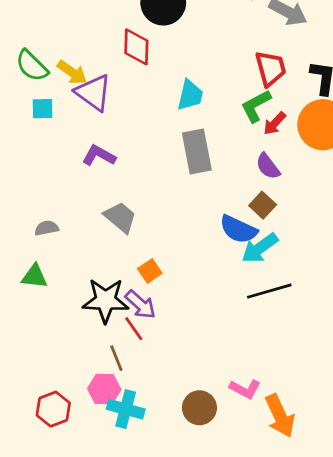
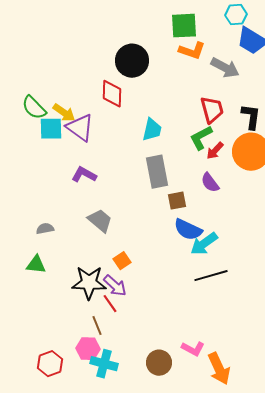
cyan square: (43, 109) -> (51, 129), moved, size x1.4
brown square: (263, 205) -> (177, 201), moved, turned 36

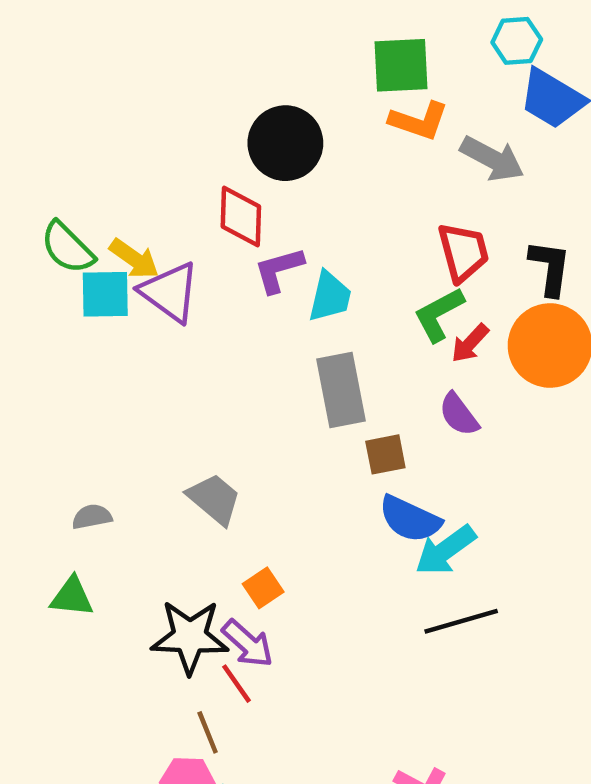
purple L-shape: (84, 175) -> (279, 270), moved, turned -45

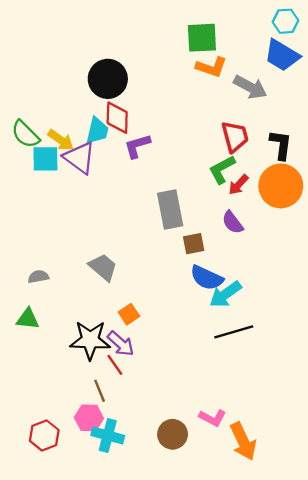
cyan hexagon: (517, 41) -> (285, 21), moved
black circle: (285, 143) -> (108, 79), moved
cyan trapezoid: (330, 297) -> (97, 131), moved

